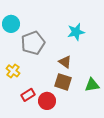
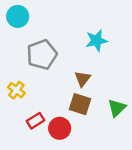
cyan circle: (11, 24) -> (18, 16), moved
brown triangle: (65, 62) -> (83, 79), turned 32
green triangle: (92, 85) -> (117, 108), turned -35

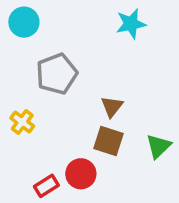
cyan star: (97, 41) -> (131, 24), moved
red rectangle: (35, 121) -> (46, 186), moved

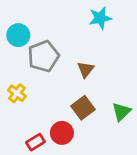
cyan circle: (24, 22) -> (18, 35), moved
brown triangle: (112, 107) -> (86, 69), moved
brown square: (108, 141) -> (83, 108), turned 35

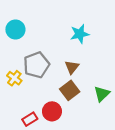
cyan star: (100, 18) -> (80, 34), moved
gray pentagon: (43, 56) -> (36, 65), moved
brown triangle: (86, 69) -> (72, 67), moved

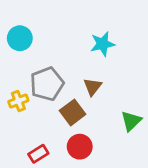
yellow cross: (14, 78) -> (18, 101), turned 32
brown square: (70, 90) -> (73, 112), moved
red circle: (52, 111) -> (80, 147), moved

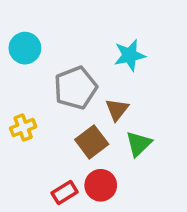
gray pentagon: (47, 84) -> (75, 88), moved
green triangle: (131, 121) -> (139, 144), moved
red rectangle: (38, 154) -> (65, 192), moved

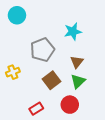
cyan circle: (25, 48) -> (17, 15), moved
brown triangle: (117, 109) -> (77, 62), moved
red circle: (101, 185) -> (70, 105), moved

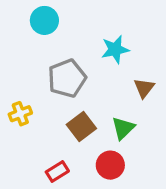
cyan circle: (17, 15) -> (44, 20), moved
brown triangle: (77, 62) -> (144, 88), moved

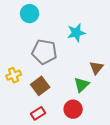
gray pentagon: (67, 78) -> (44, 52), turned 30
brown triangle: (144, 88) -> (96, 68), moved
brown square: (81, 127) -> (40, 86), moved

